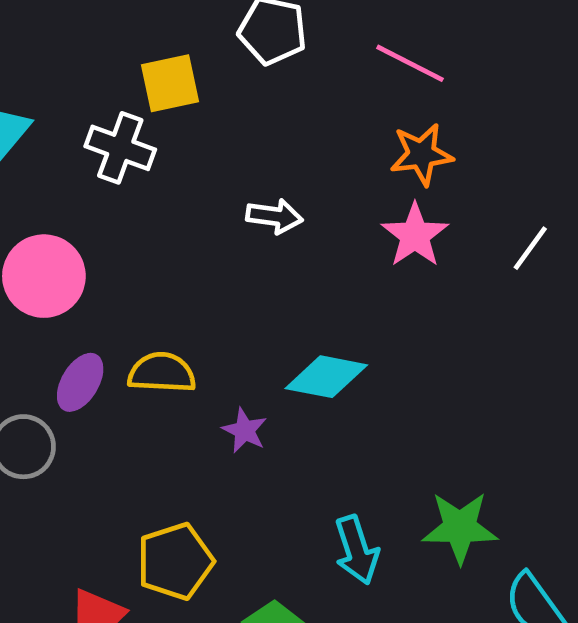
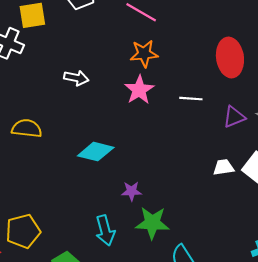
white line: (530, 248) -> (191, 99), turned 55
yellow semicircle: (162, 373) -> (27, 128), moved
purple star: (245, 430) -> (132, 191), moved, turned -30

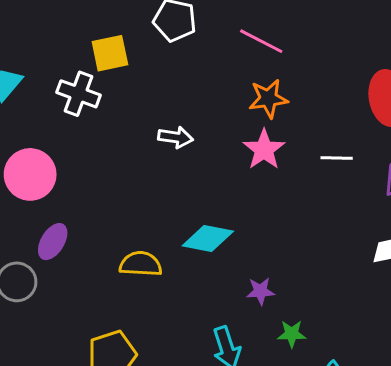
yellow semicircle: (27, 128) -> (141, 264), moved
green star: (152, 223) -> (292, 334), size x0.6

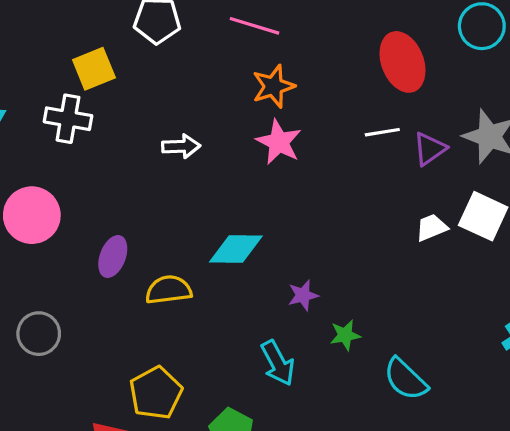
white line: (337, 158) -> (382, 132), moved
purple ellipse: (53, 242) -> (113, 257), moved

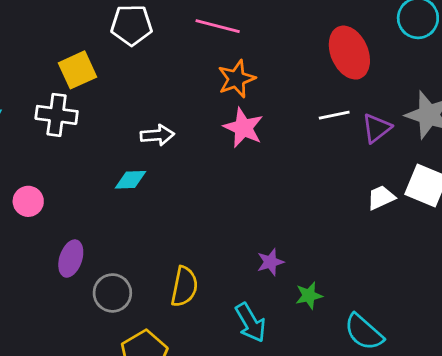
pink circle: (32, 215) -> (28, 201), size x0.6
cyan diamond: (236, 249) -> (130, 180), moved, size x0.7
purple ellipse: (113, 257) -> (71, 259), moved
yellow semicircle: (169, 290) -> (184, 287), moved, turned 111
gray circle: (39, 334) -> (112, 293), moved

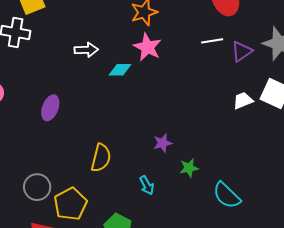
cyan diamond: (130, 180) -> (120, 70), moved
purple ellipse: (71, 259) -> (50, 108), moved
gray circle: (112, 293) -> (37, 187), moved
cyan arrow: (251, 323) -> (147, 185), size x0.7

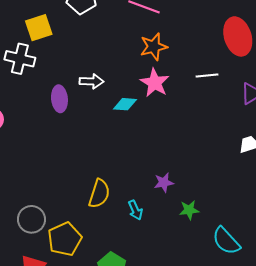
white line: (212, 41) -> (207, 76), moved
purple ellipse: (50, 108) -> (59, 99), moved, turned -30
cyan arrow: (147, 185) -> (135, 210), moved

